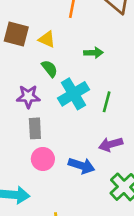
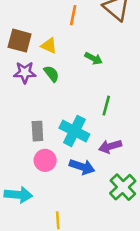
green arrow: (93, 53) -> (94, 58), turned 30
cyan cross: (73, 94) -> (74, 131), moved, turned -32
purple star: (28, 97) -> (25, 72), moved

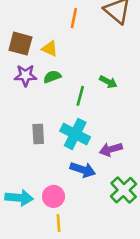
green arrow: (94, 58) -> (108, 82), moved
green semicircle: (51, 74) -> (52, 77), turned -72
green line: (106, 106) -> (80, 96), moved
pink circle: (45, 160) -> (54, 196), moved

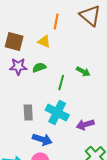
yellow triangle: (50, 49) -> (44, 42), moved
blue arrow: (83, 170) -> (42, 140), moved

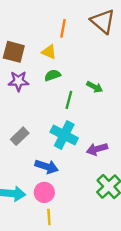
green semicircle: (39, 68) -> (52, 75), moved
gray rectangle: (28, 112) -> (20, 136), moved, turned 49

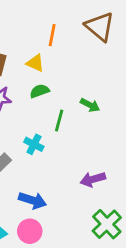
cyan cross: (64, 135) -> (34, 144), moved, size x0.6

